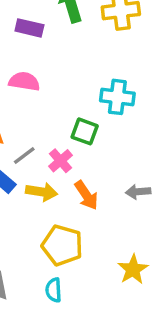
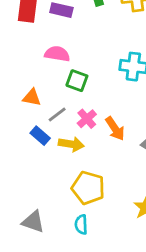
green square: (85, 131) -> (77, 81), moved
orange arrow: (86, 195) -> (115, 129), moved

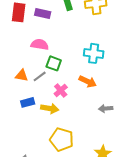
gray line: (57, 114) -> (40, 76), moved
orange arrow: (115, 129) -> (88, 81), moved, turned -30
blue rectangle: (40, 136) -> (28, 102), turned -56

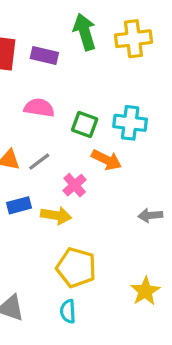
green square: (54, 63) -> (85, 125), moved
orange arrow: (88, 81) -> (107, 160), moved

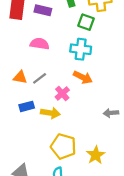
cyan cross: (130, 123) -> (81, 49), moved
green square: (85, 125) -> (86, 22), moved
yellow star: (145, 291) -> (96, 155), moved

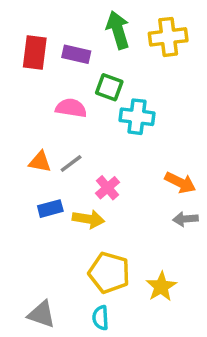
green square: (86, 22) -> (109, 87), moved
orange arrow: (83, 77) -> (180, 183), moved

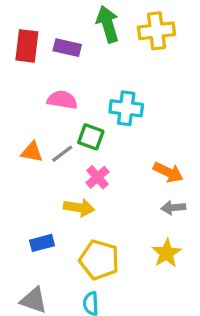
green square: (109, 87) -> (91, 137), moved
blue rectangle: (50, 209) -> (42, 243), moved
yellow star: (161, 287) -> (167, 253), moved

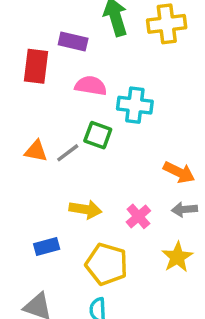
red rectangle: (27, 46) -> (36, 66), moved
pink semicircle: (62, 100) -> (91, 86), moved
pink cross: (98, 177) -> (138, 216), moved

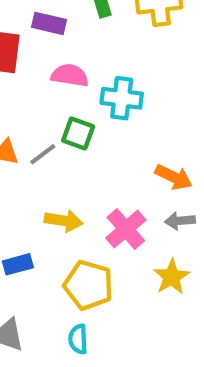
pink cross: (138, 216) -> (126, 229), size x1.4

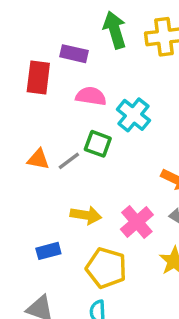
cyan cross: (122, 98) -> (133, 115), turned 32

